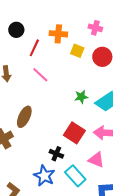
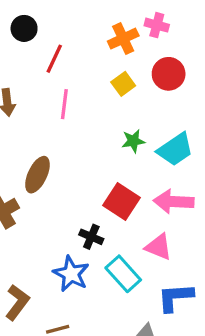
orange cross: (58, 34) -> (123, 39), moved, turned -30
yellow square: (77, 51) -> (123, 84), moved, turned 32
pink line: (40, 75) -> (64, 104), turned 54

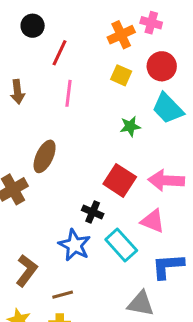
yellow square: (123, 84) -> (121, 75), turned -30
cyan trapezoid: (175, 149) -> (168, 108), moved, turned 80

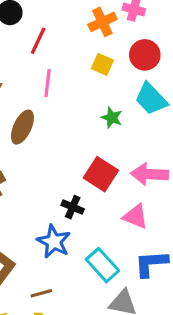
green star: (130, 126) -> (112, 118), turned 30
brown ellipse: (45, 156) -> (22, 127), moved
cyan rectangle: (121, 245) -> (102, 265), moved

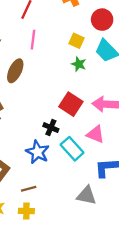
yellow square: (102, 64) -> (76, 41), moved
cyan rectangle: (102, 265) -> (72, 149), moved

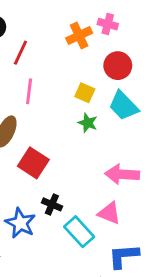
red square: (71, 104) -> (33, 163), moved
blue star: (38, 152) -> (20, 223), moved

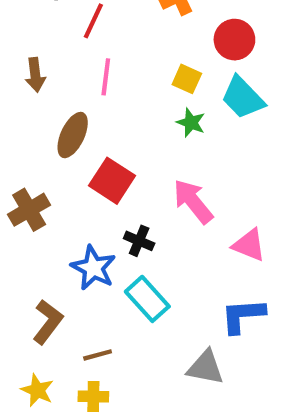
pink arrow: (122, 174) -> (193, 201), moved, turned 48
pink triangle: (109, 213) -> (249, 245), moved
cyan rectangle: (79, 232) -> (147, 299), moved

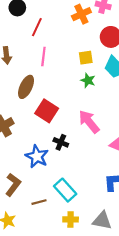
yellow square: (187, 79) -> (86, 58), turned -32
cyan rectangle: (147, 299) -> (65, 190), moved
gray triangle: (205, 367) -> (102, 221), moved
yellow cross: (93, 396) -> (71, 219), moved

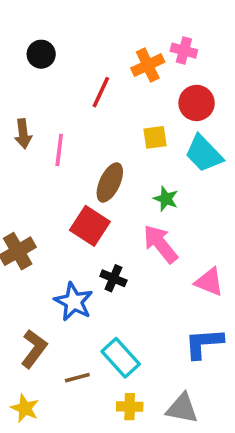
red line: (37, 27) -> (101, 92), moved
pink line: (43, 56) -> (59, 150), moved
green star: (88, 80) -> (166, 199), moved
brown ellipse: (26, 87) -> (110, 182), moved

